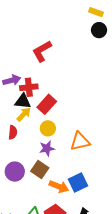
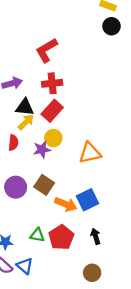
red cross: (29, 87) -> (52, 83), moved
purple star: (47, 148) -> (42, 149), moved

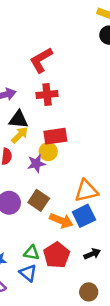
red rectangle: (52, 111) -> (55, 136), moved, turned 40
orange triangle: (90, 153) -> (86, 191), moved
black arrow: (96, 236) -> (92, 254), turned 84
blue triangle: (25, 266) -> (28, 273), moved

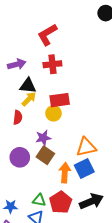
purple star: (36, 164) -> (43, 138), moved
orange arrow: (61, 221) -> (65, 173), turned -108
black arrow: (92, 254) -> (91, 201), size x1.6

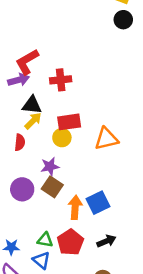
red L-shape: (47, 35) -> (27, 62), moved
orange triangle: (86, 147) -> (106, 139), moved
black arrow: (91, 201) -> (106, 241), size x0.7

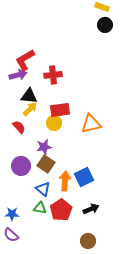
red semicircle: (20, 142) -> (19, 127), turned -48
blue triangle: (41, 260) -> (43, 189), moved

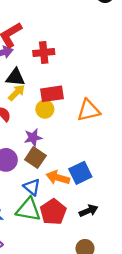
orange arrow: (65, 181) -> (58, 178), turned -78
green triangle: (40, 208) -> (28, 210), size x1.6

